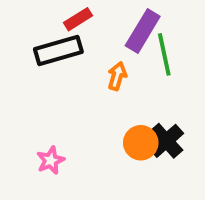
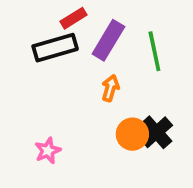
purple rectangle: (143, 31) -> (108, 40), moved
orange arrow: (117, 76) -> (110, 88), moved

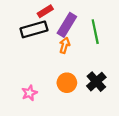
orange arrow: (110, 88) -> (65, 45), moved
orange circle: (132, 134) -> (67, 83), moved

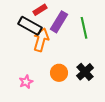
black rectangle: (34, 29) -> (30, 26), turned 45
orange arrow: (65, 45) -> (41, 40), moved, size x1.6

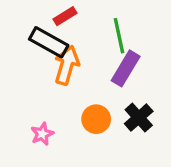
purple rectangle: (59, 22) -> (126, 68), moved
green line: (84, 28) -> (119, 36), moved

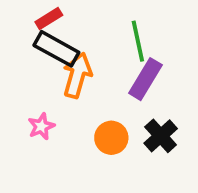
red rectangle: (65, 16) -> (49, 18), moved
pink star: (42, 134) -> (41, 126), moved

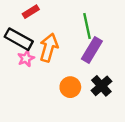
black rectangle: (56, 49) -> (19, 39), moved
pink star: (41, 126) -> (26, 58), moved

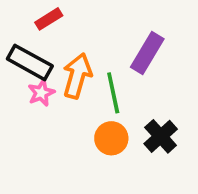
green line: (87, 26) -> (113, 93), moved
purple rectangle: (92, 50) -> (147, 53), moved

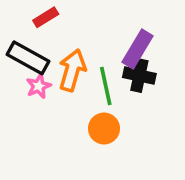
black cross: (161, 136) -> (139, 75), moved, turned -36

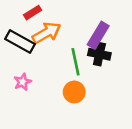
orange arrow: (72, 70) -> (46, 33), moved, turned 44
pink star: (39, 86) -> (23, 82), moved

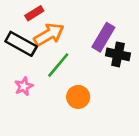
black cross: (99, 54) -> (118, 54), moved
green line: (75, 62) -> (58, 65), moved, turned 52

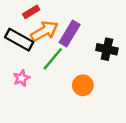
purple rectangle: (103, 37) -> (70, 34), moved
orange circle: (78, 97) -> (83, 85), moved

